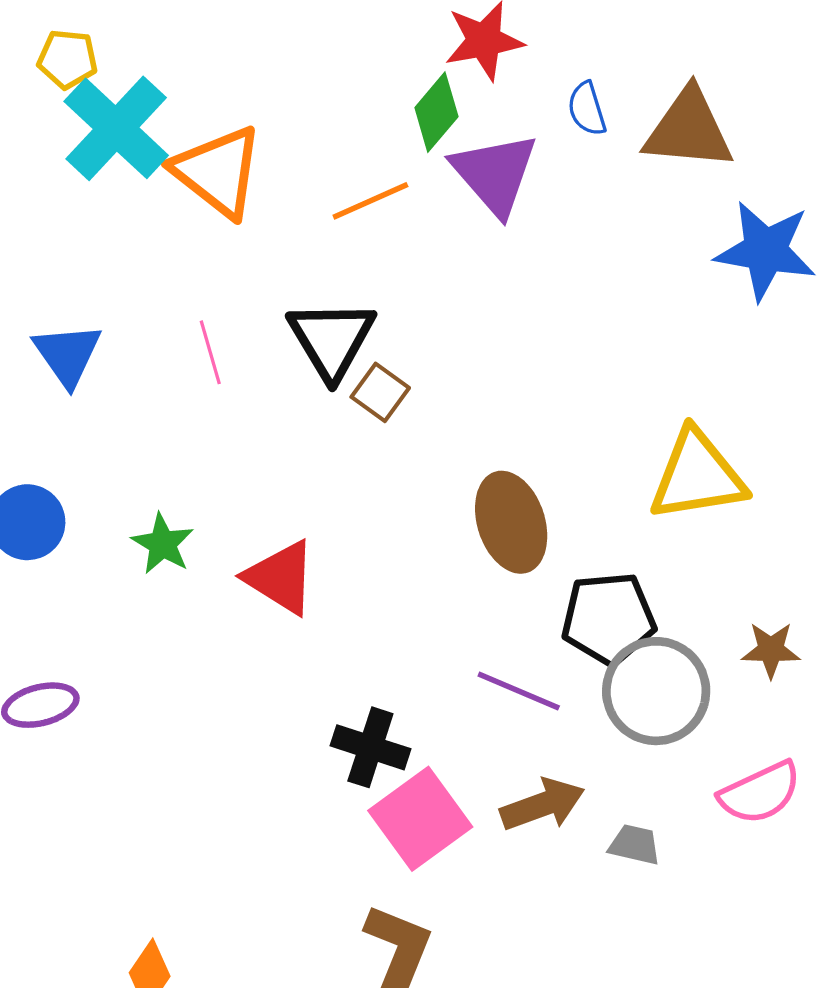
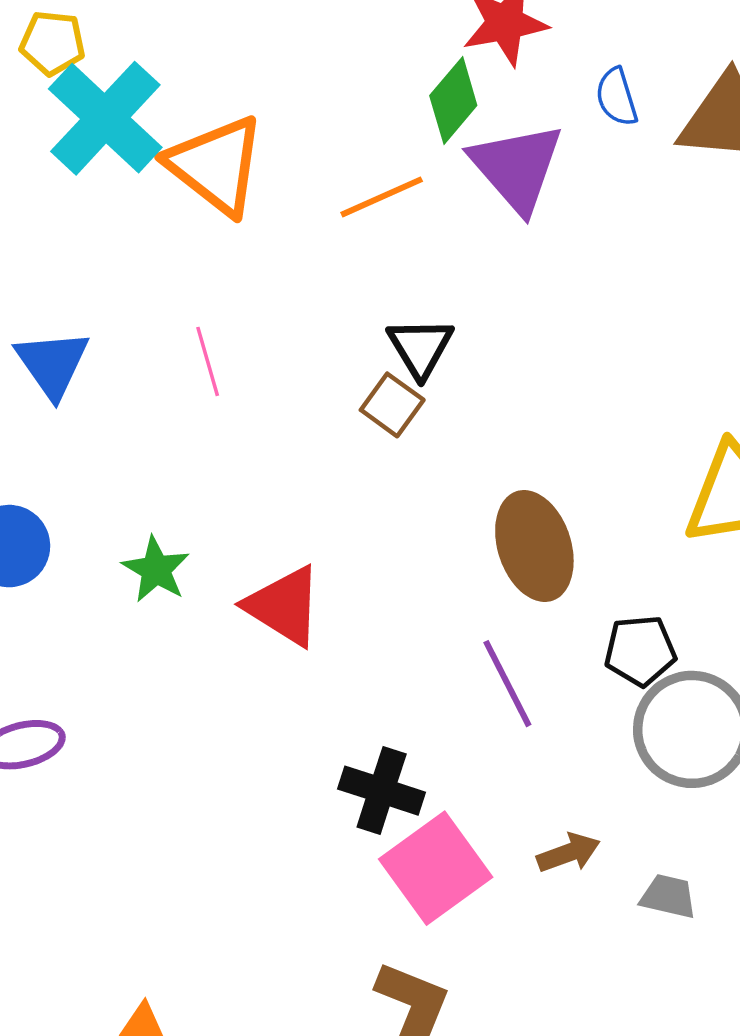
black triangle: (331, 339) -> (420, 347), moved, size x0.7
black pentagon: (609, 619) -> (640, 651), size x0.7
purple line: (519, 691) -> (507, 684), moved, turned 40
brown arrow: (543, 805) -> (568, 853), size x0.7

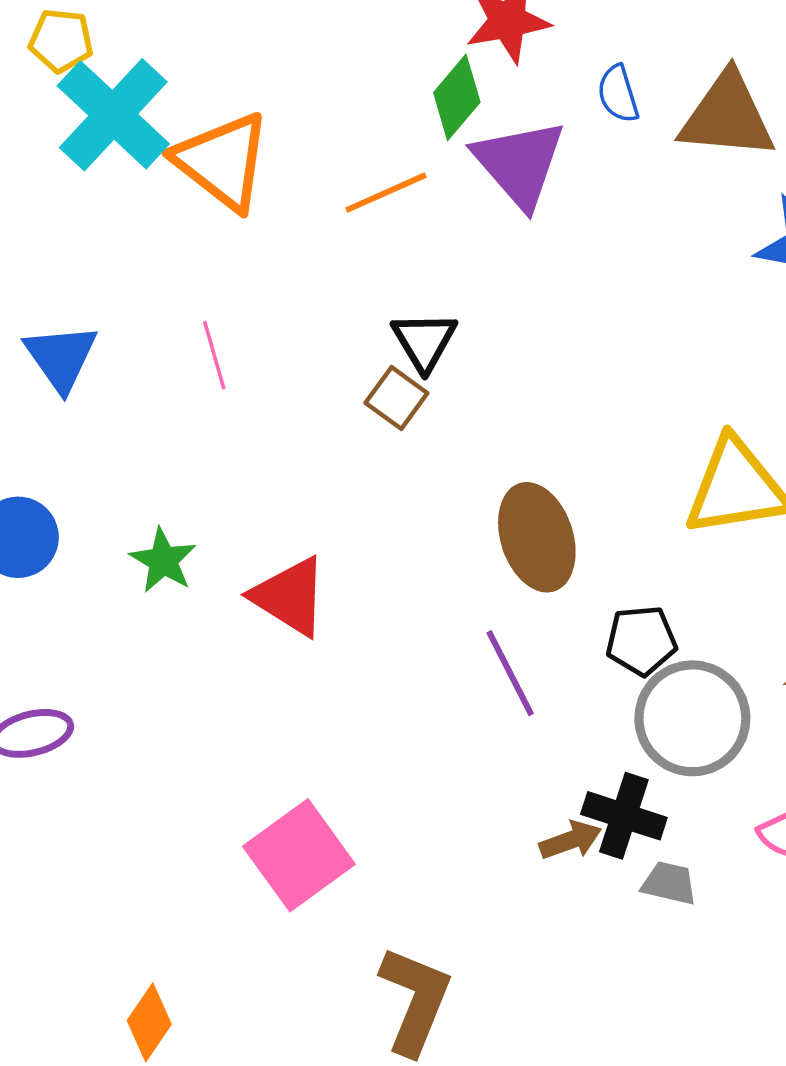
black cross: (382, 791) -> (624, 816), moved
pink square: (436, 868) -> (299, 855), moved

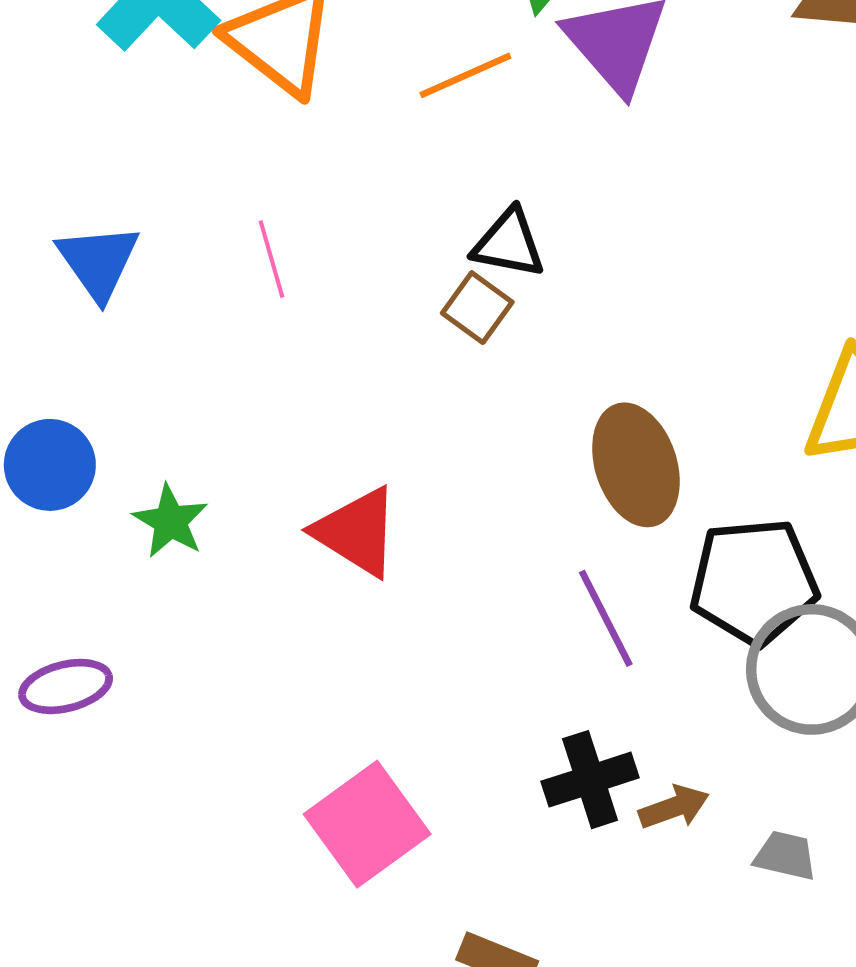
black triangle: (424, 341) -> (509, 243), turned -48
green star: (163, 560) -> (170, 521), moved
black pentagon: (641, 641) -> (754, 582), size x1.6
black cross: (624, 816) -> (590, 780), moved, turned -36

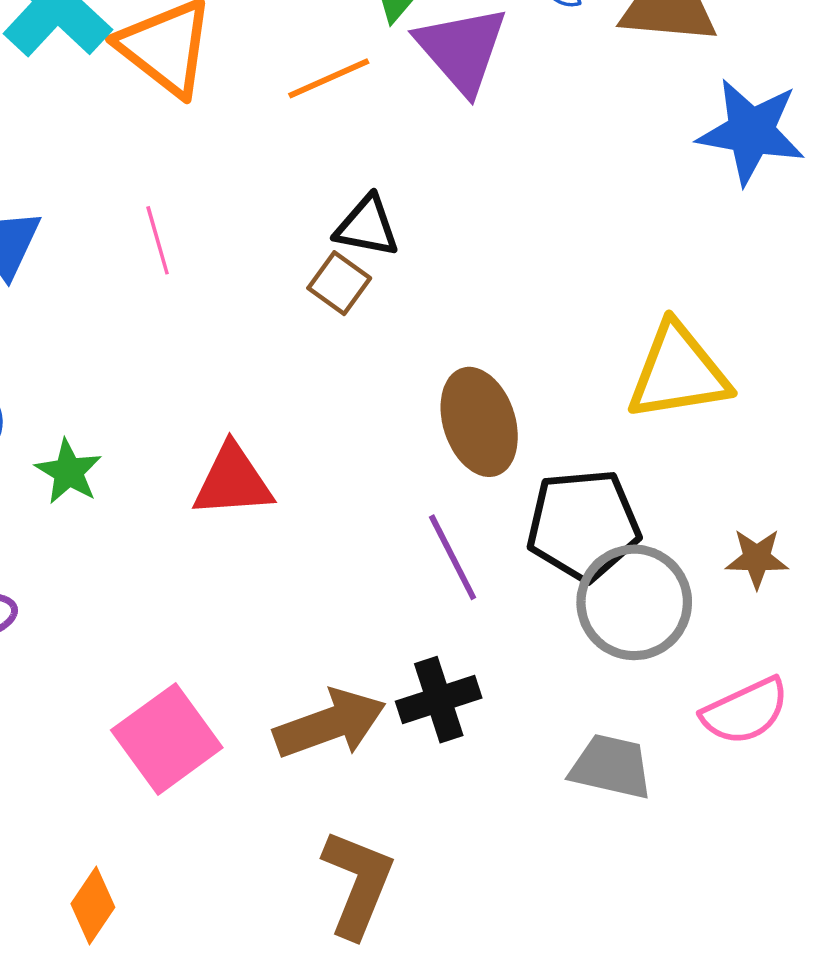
red triangle: (357, 532) -> (233, 481), turned -36
brown arrow: (674, 807) -> (330, 724), moved, size x1.8
pink square: (367, 824) -> (167, 739), moved
gray trapezoid: (785, 856) -> (611, 767), size x1.5

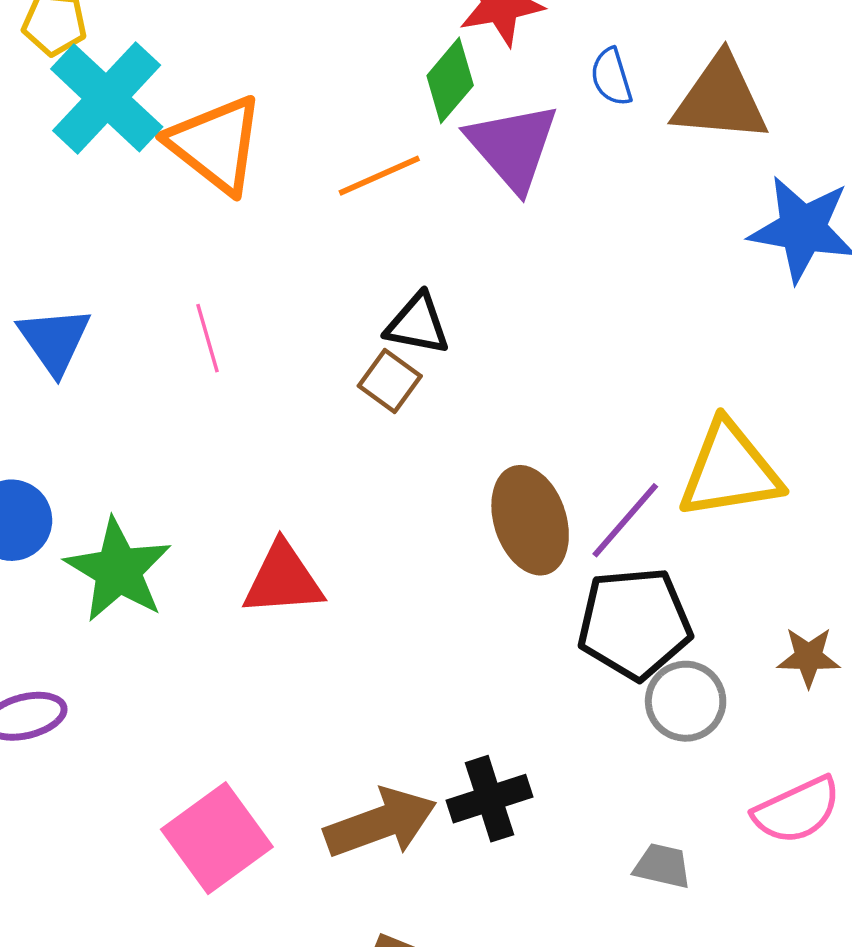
green star: (69, 472) -> (118, 570), size x1.6
purple line: (453, 557) -> (625, 520), moved, turned 68
gray circle: (634, 602) -> (686, 701), size x0.7
gray trapezoid: (611, 767) -> (662, 866), size x0.7

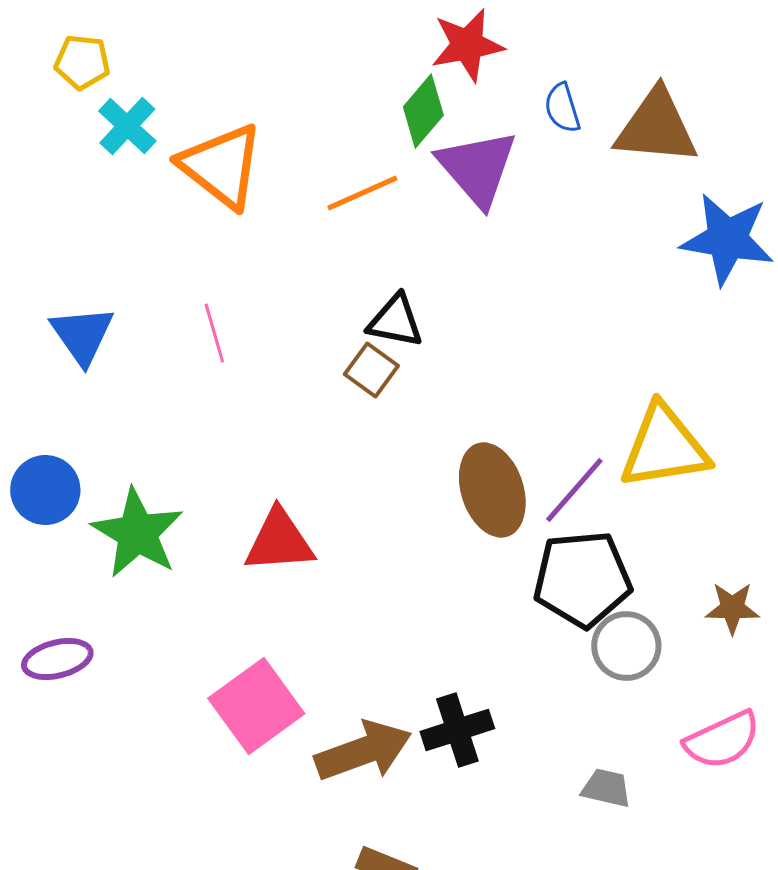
cyan cross: (107, 98) -> (127, 126), size x0.6
pink square: (217, 838) -> (256, 706), moved

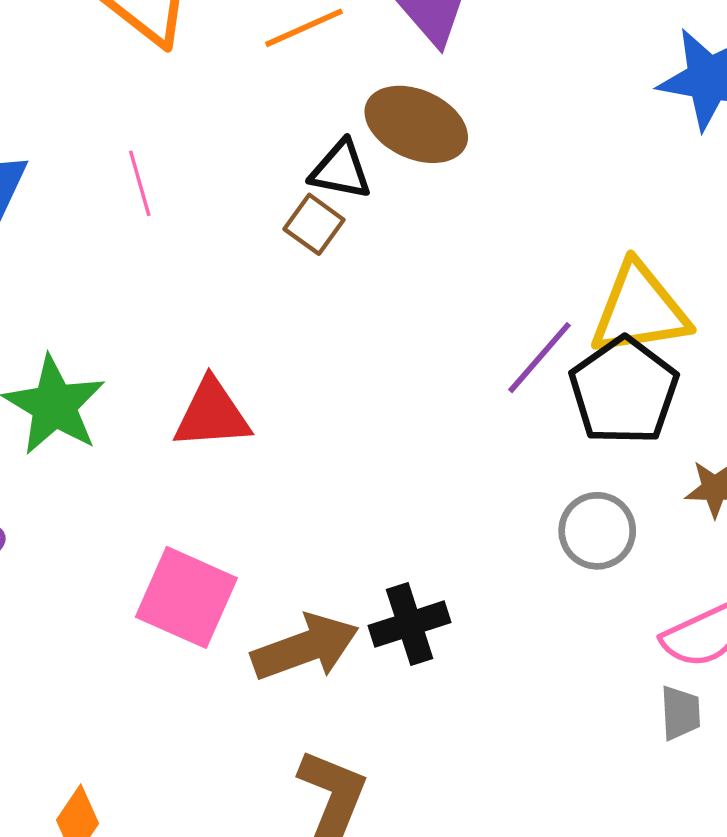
brown ellipse: (492, 490) -> (416, 124), moved, turned -48
black pentagon: (582, 579) -> (624, 391), moved, turned -30
pink square: (256, 706) -> (186, 597), turned -30
gray trapezoid: (606, 788) -> (680, 713), moved, turned 74

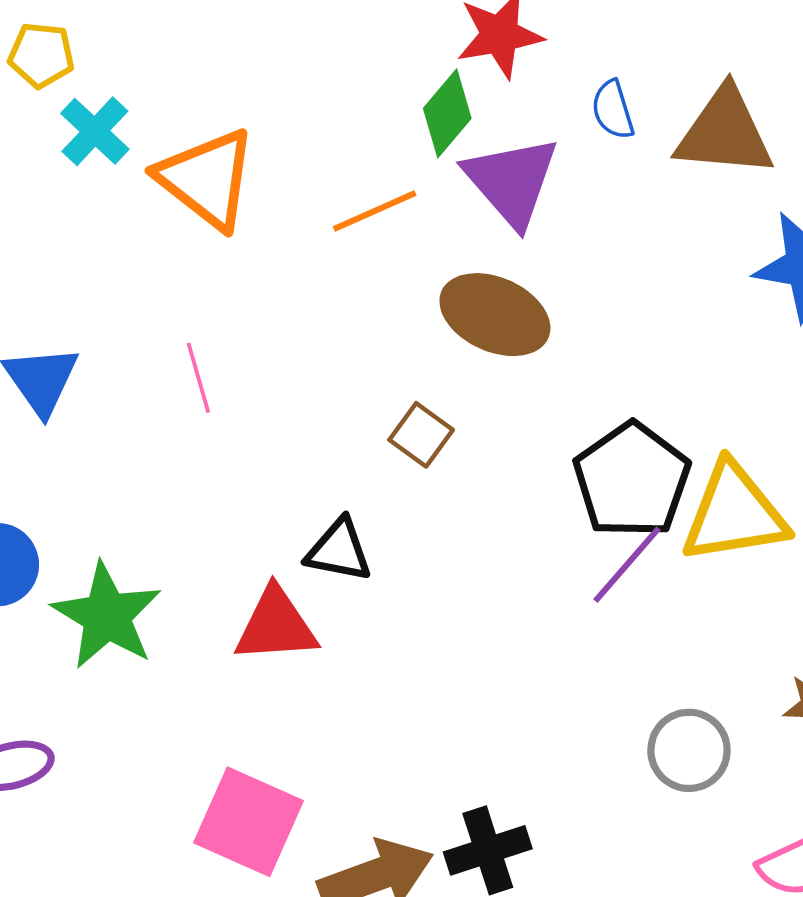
black triangle: (341, 170) -> (339, 550), moved
brown square: (314, 224) -> (421, 435), moved
black pentagon: (624, 391) -> (632, 480), moved

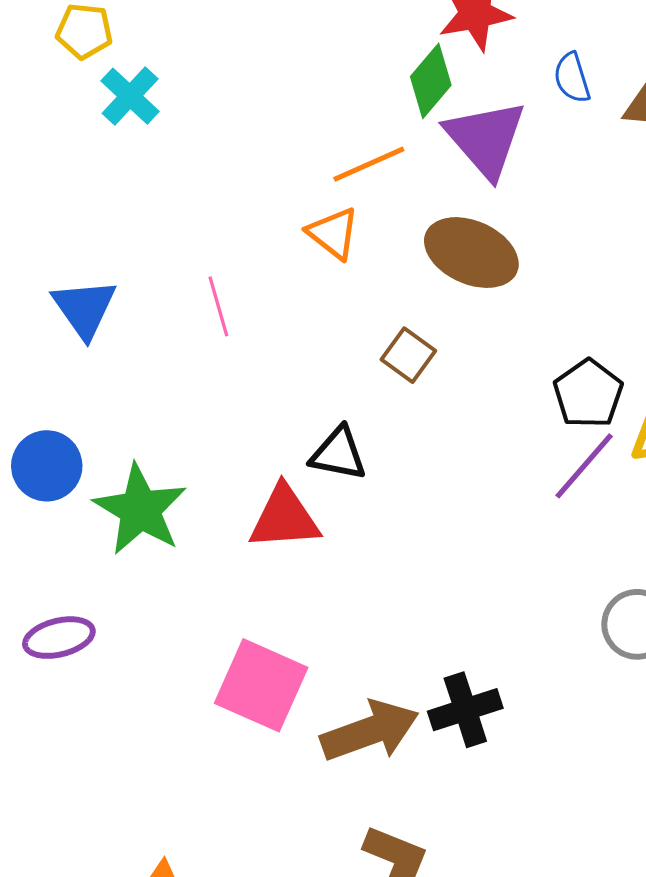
orange triangle: (207, 179) -> (333, 233), moved, size x0.6
black pentagon: (632, 480) -> (588, 394), size x0.7

